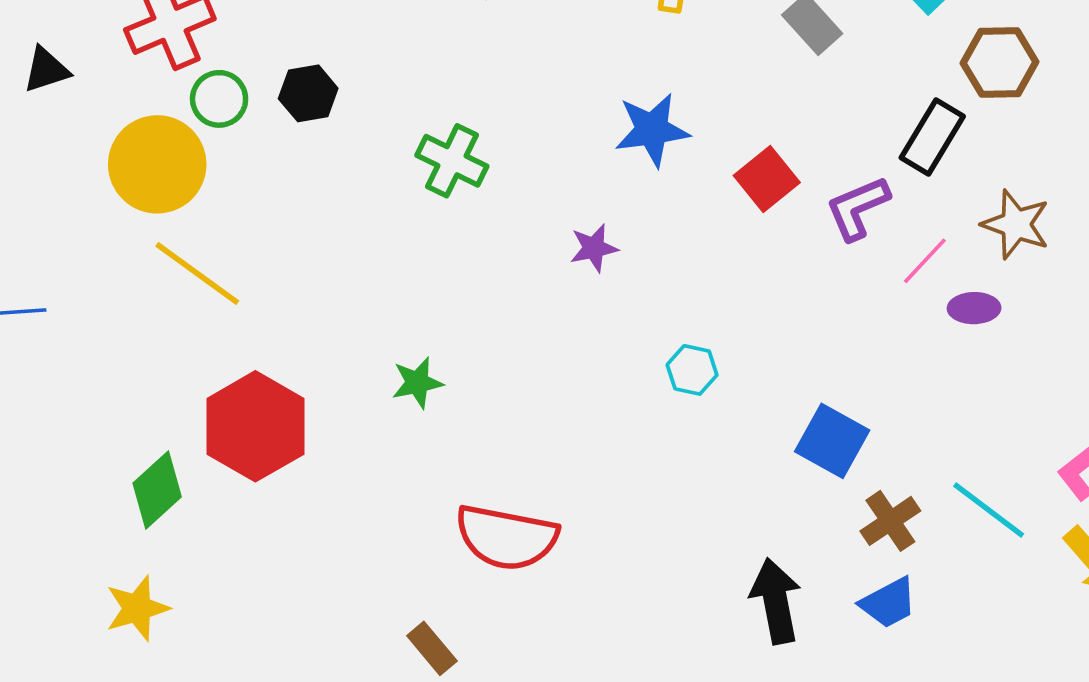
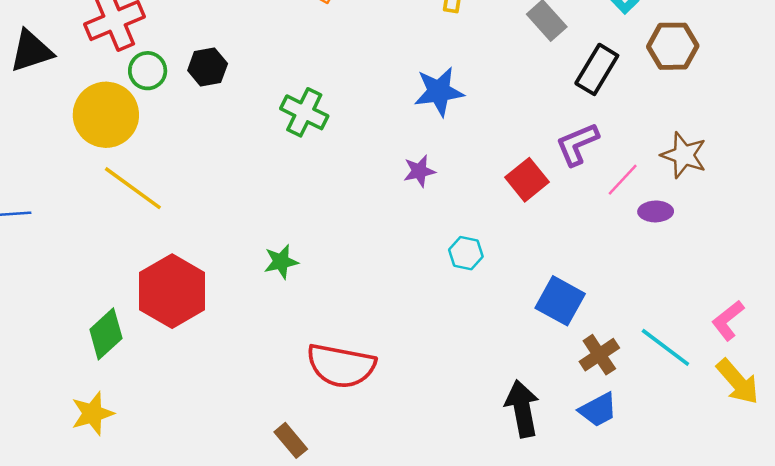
black triangle: (46, 70) -> (31, 51), size x1.4
black rectangle: (932, 137) -> (597, 69), moved
red square: (767, 179) -> (527, 180), moved
purple star: (594, 248) -> (419, 171), moved

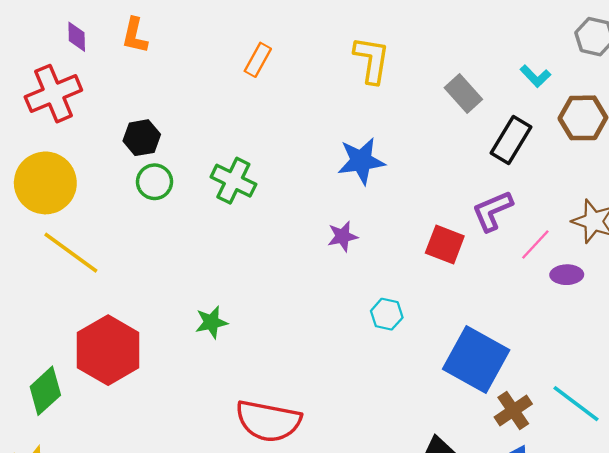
green circle: (148, 71) -> (154, 182), moved
red square: (527, 180) -> (445, 244), turned -30
blue square: (560, 301) -> (476, 359), size x1.4

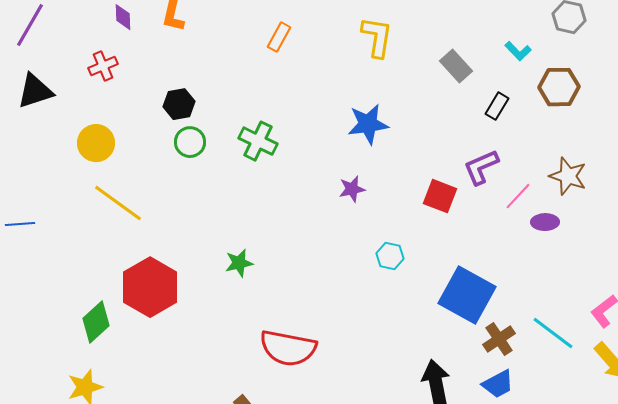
red cross: (53, 94) -> (103, 66), size x0.6
black rectangle: (511, 140) -> (497, 106), size x0.7
yellow circle: (45, 183) -> (96, 143), size x0.7

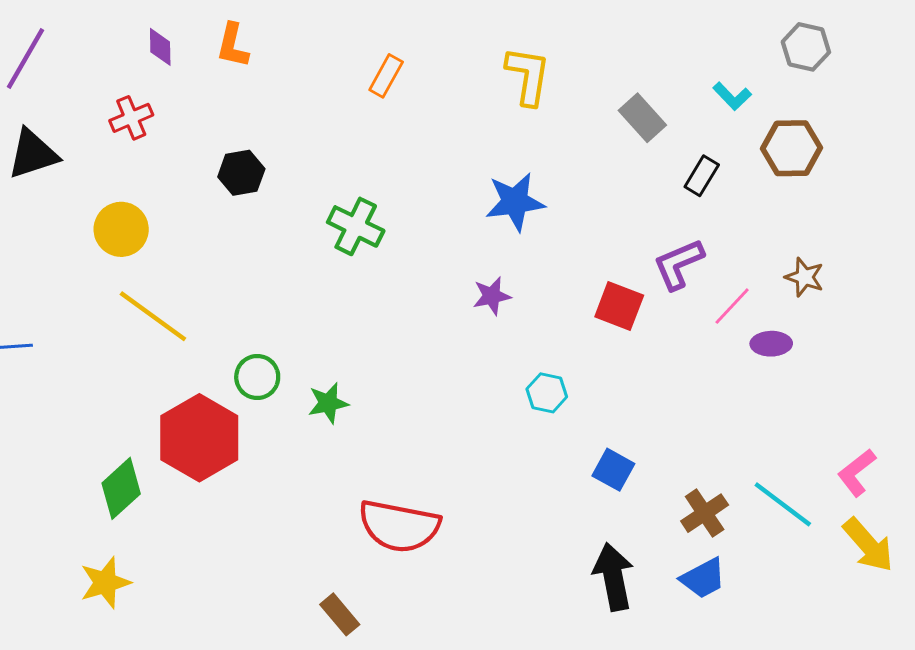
green circle: (190, 142) -> (257, 377), moved
brown star: (568, 176) -> (804, 277), size x0.7
blue square: (467, 295) -> (613, 470), moved, size x0.5

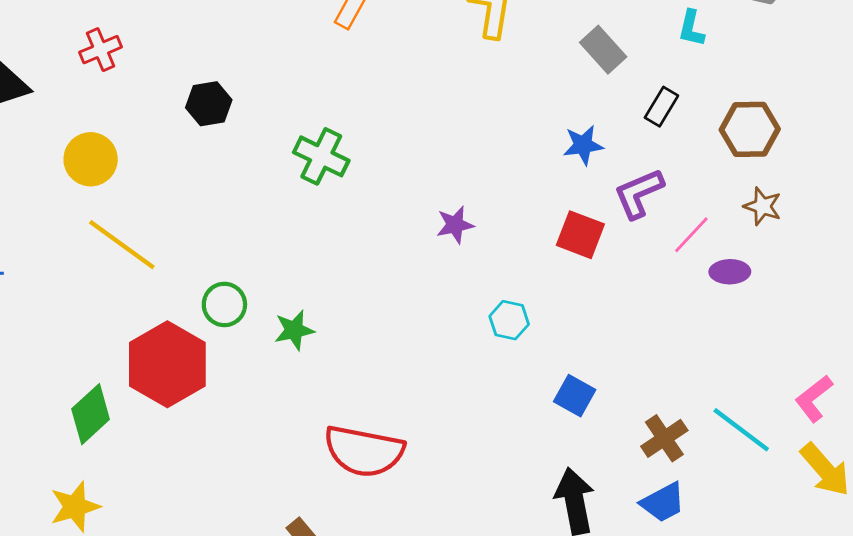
cyan L-shape: (732, 96) -> (691, 28), turned 57
brown hexagon: (791, 148) -> (750, 129), moved
blue star: (515, 202) -> (583, 145), moved, size x0.7

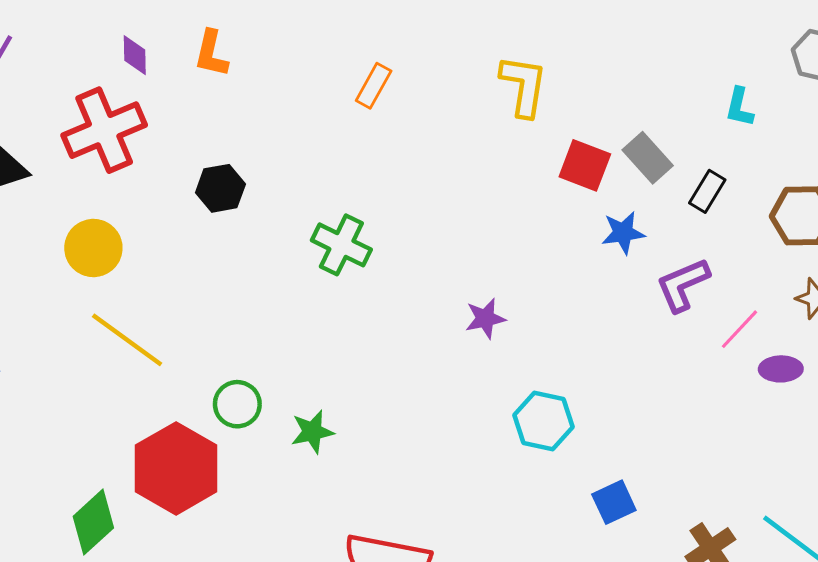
red cross: (101, 50) -> (104, 130), size x1.8
gray rectangle: (603, 50) -> (648, 158), moved
red square: (580, 235) -> (585, 165), moved
cyan hexagon: (509, 320) -> (543, 421), size x1.4
blue square: (575, 396) -> (614, 502), turned 36

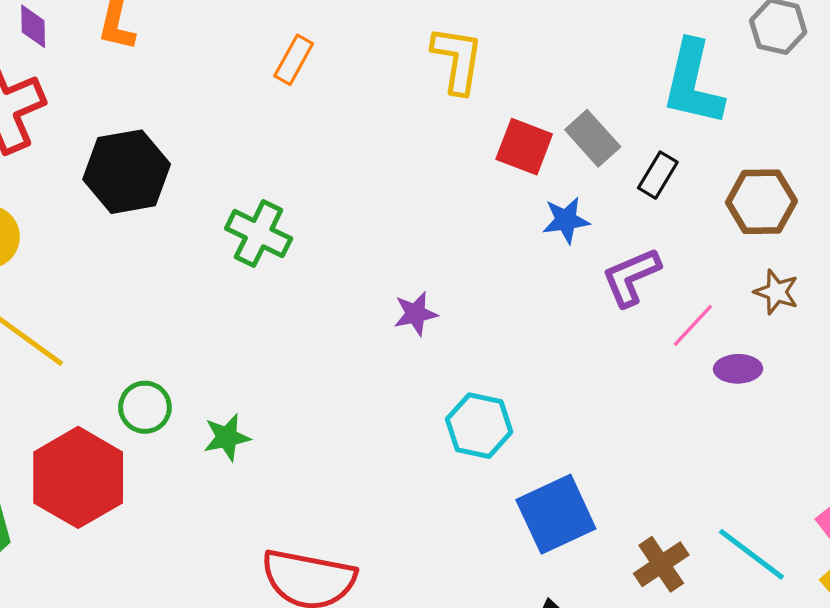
cyan L-shape: (739, 107) -> (693, 83), size x2.0
black hexagon: (220, 188) -> (127, 172), size x1.6
blue square: (614, 502) -> (556, 514), size x1.6

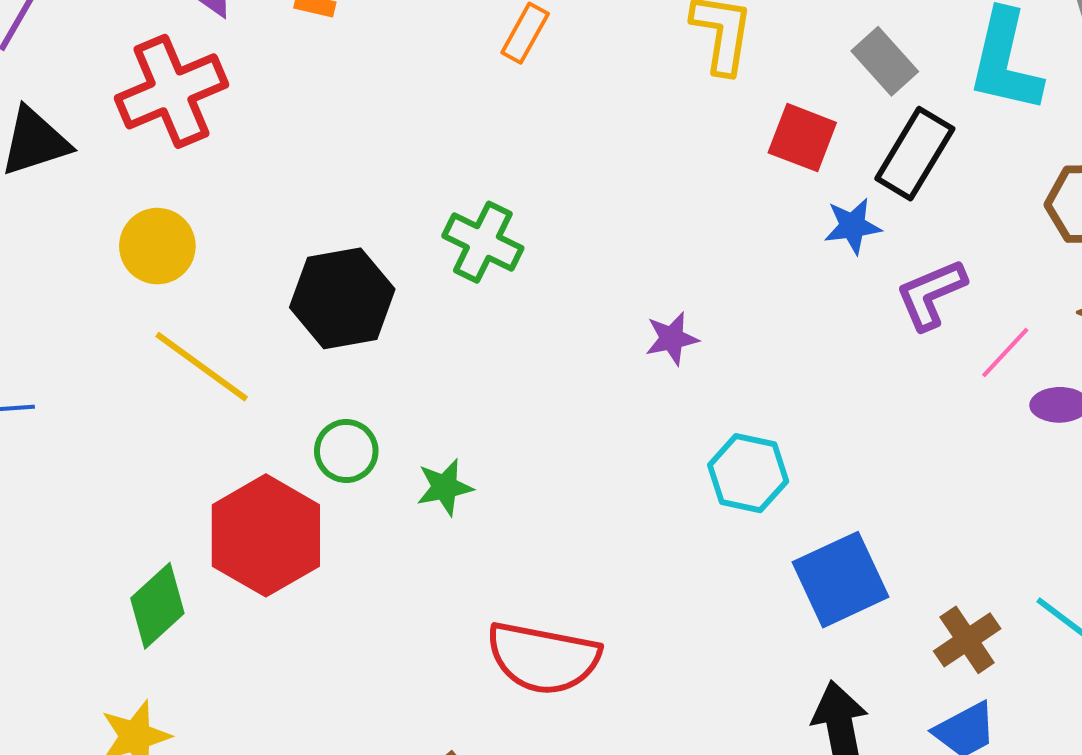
gray rectangle: (593, 138) -> (885, 61), moved
black hexagon: (127, 172) -> (342, 298), moved
black rectangle: (658, 175) -> (915, 154), moved, size x1.6

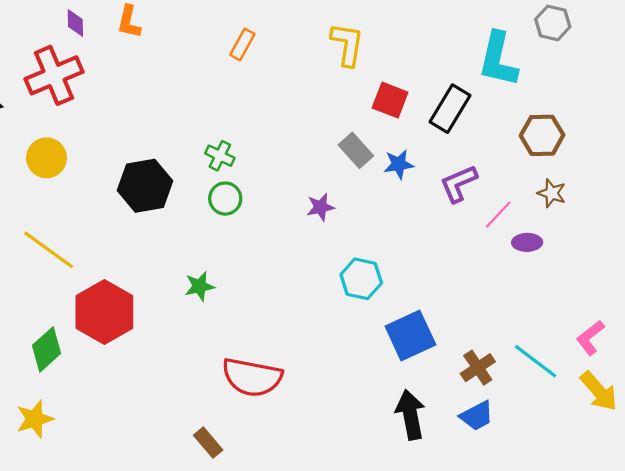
gray rectangle: (885, 61) -> (356, 150), moved
blue star: (853, 226) -> (399, 164), moved
green cross: (483, 242) -> (220, 156), size x0.7
yellow line: (202, 367) -> (49, 250), moved
green circle: (346, 451) -> (225, 199), moved

